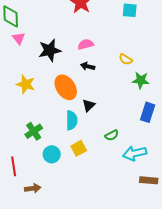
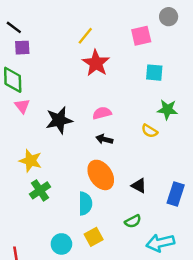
green star: (141, 80) -> (167, 109), moved
orange ellipse: (66, 87) -> (101, 175), moved
black triangle: (89, 105) -> (139, 186), moved, turned -48
green cross: (34, 131) -> (40, 190), moved

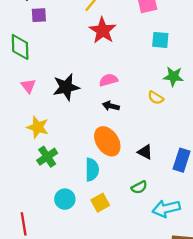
purple square: (22, 48) -> (39, 15), moved
pink triangle: (22, 106) -> (28, 86), moved
cyan circle: (61, 244) -> (65, 199), moved

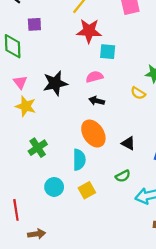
purple square: (39, 15) -> (34, 24), moved
red star: (103, 30) -> (89, 31), turned -30
cyan square: (160, 40) -> (108, 52), moved
yellow star: (38, 127) -> (26, 106), moved

